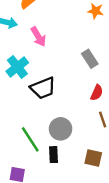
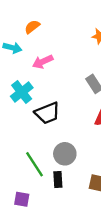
pink arrow: (38, 37) -> (43, 62), turned 96

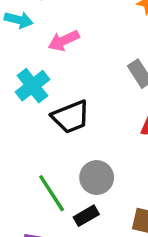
black rectangle: (58, 179) -> (86, 216), turned 63

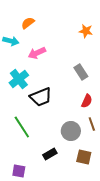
gray circle: (97, 178) -> (71, 131), moved
green line: (52, 193) -> (22, 127), moved

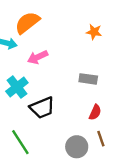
orange semicircle: (28, 23) -> (27, 23), size x1.6
gray rectangle: (81, 72) -> (88, 79), turned -49

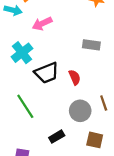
red semicircle: (95, 112) -> (75, 77), moved, turned -48

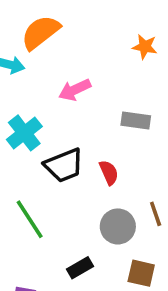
pink arrow: (42, 24) -> (75, 90), moved

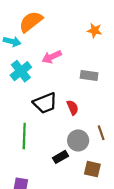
cyan cross: (24, 133) -> (21, 71), moved
green line: (30, 219) -> (24, 136), turned 35
black rectangle: (80, 268) -> (60, 157), moved

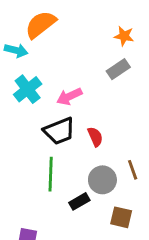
pink arrow: (52, 57) -> (69, 96), moved
gray rectangle: (89, 76) -> (118, 69), moved, turned -42
green line: (24, 136) -> (51, 174), moved

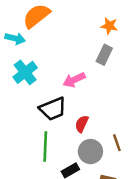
gray rectangle: (118, 69) -> (104, 55), turned -30
pink arrow: (69, 96) -> (74, 80), moved
red semicircle: (95, 137) -> (82, 124), moved, turned -132

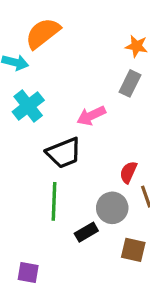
red semicircle: (82, 124) -> (128, 172), moved

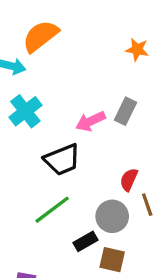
gray rectangle: (130, 83) -> (126, 111), moved
green line: (54, 201) -> (52, 210), turned 51
brown square: (133, 250) -> (112, 260), moved

